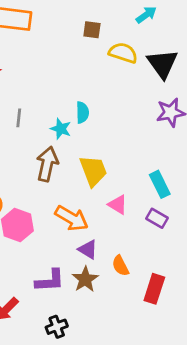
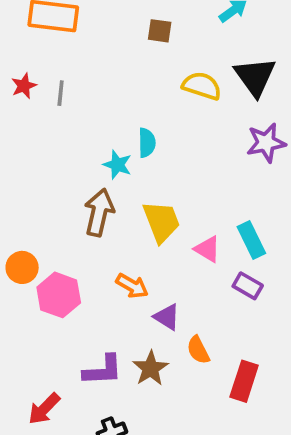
yellow semicircle: (123, 53) -> (202, 86), moved
gray line: (19, 118) -> (61, 93), moved
pink triangle: (118, 205) -> (207, 249), moved
orange arrow: (72, 218) -> (132, 286), size x0.7
purple triangle: (88, 249) -> (167, 317), moved

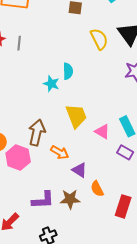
yellow semicircle: (202, 86) -> (99, 39), turned 45
brown arrow: (99, 212) -> (37, 133), moved
brown star: (150, 368) -> (70, 199), turned 30

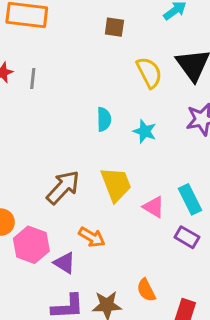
cyan star: (51, 84) -> (145, 131), moved
brown arrow: (37, 133) -> (63, 187), moved, turned 30
purple triangle: (79, 170) -> (65, 263), moved

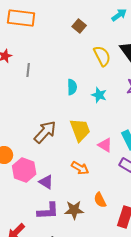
brown square: (114, 27) -> (79, 26), turned 32
gray line: (33, 79) -> (28, 70), moved
orange arrow: (92, 237) -> (80, 168), moved

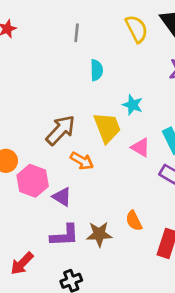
gray line: (28, 70) -> (77, 33), moved
cyan star: (99, 95) -> (133, 105), moved
orange arrow: (80, 168) -> (82, 161), moved

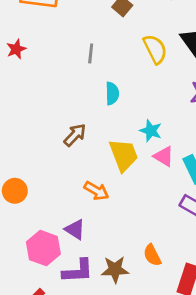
brown arrow: (61, 130) -> (75, 135), moved, size x0.7
pink triangle: (141, 147) -> (164, 156), moved
pink hexagon: (33, 181) -> (43, 248), moved

